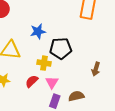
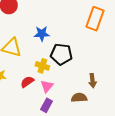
brown arrow: (96, 69) -> (92, 81), turned -32
brown semicircle: (76, 96) -> (79, 98), moved

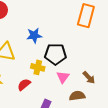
brown arrow: (92, 81) -> (89, 78), turned -32
pink triangle: (47, 86) -> (63, 77), moved

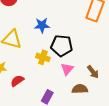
red semicircle: (24, 85) -> (17, 81), moved

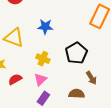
black pentagon: (62, 46) -> (76, 53), moved, turned 30
pink triangle: (67, 69) -> (40, 80), moved

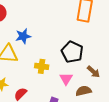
blue star: (45, 27) -> (23, 36), moved
pink triangle: (40, 80) -> (66, 79), moved

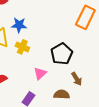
yellow cross: (42, 66) -> (22, 47), moved
pink triangle: (66, 79) -> (40, 73), moved

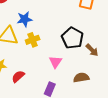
yellow cross: (22, 47) -> (33, 40), turned -32
brown arrow: (77, 79) -> (92, 50), moved

